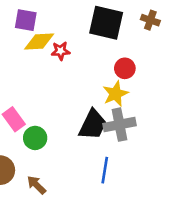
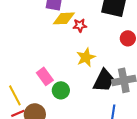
yellow star: (115, 94) -> (86, 57), moved

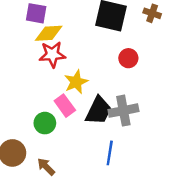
red star: (80, 25) -> (52, 54), moved, size x1.5
pink rectangle: (45, 76) -> (65, 106), moved

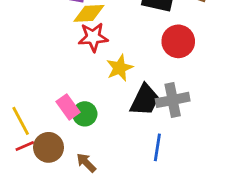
red circle: (128, 58) -> (178, 41), size x1.5
pink rectangle: (65, 106) -> (68, 107), moved

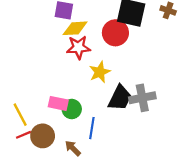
red circle: (178, 41) -> (115, 33), moved
pink rectangle: (68, 107) -> (58, 103), turned -42
blue line: (157, 147) -> (92, 128), moved

